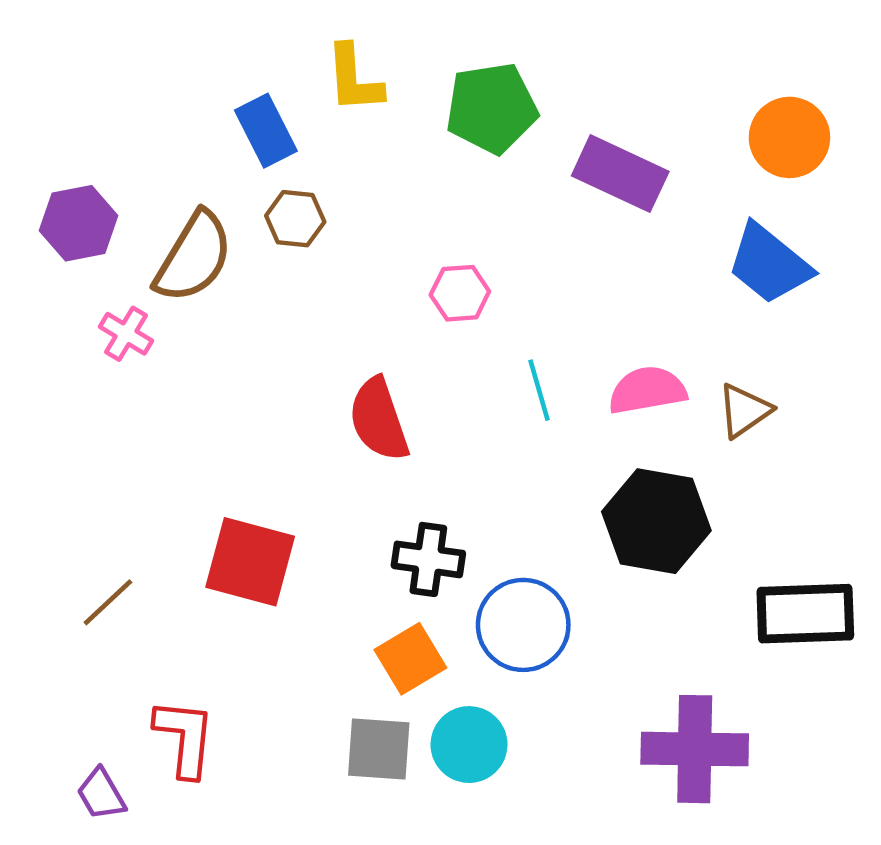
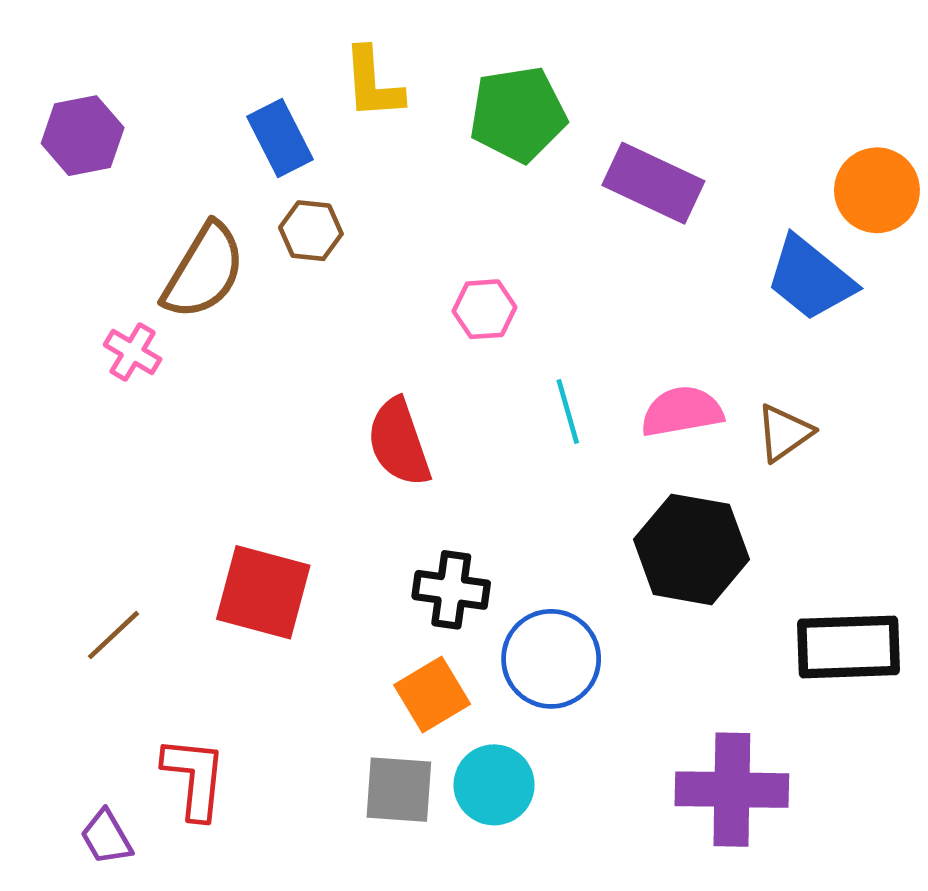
orange circle: (789, 137) -> (877, 190), moved
purple hexagon: (79, 223) -> (83, 136), moved

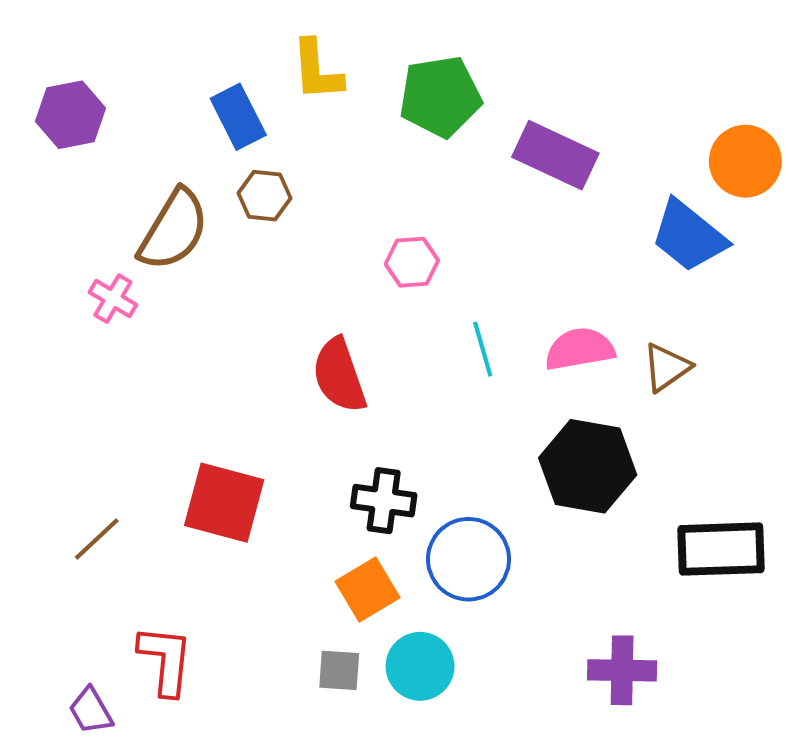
gray square: (399, 790) -> (339, 670), size x0.7
purple cross: (732, 790) -> (622, 670), size x0.7

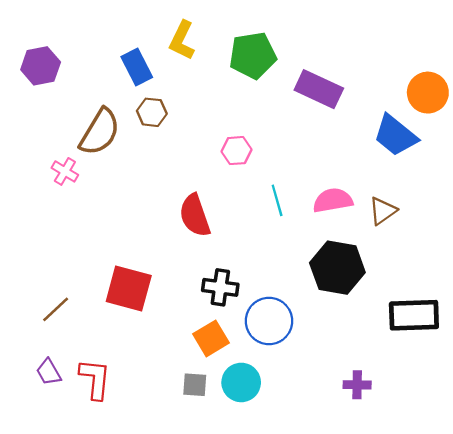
yellow L-shape: (317, 70) -> (182, 40), turned 30
purple cross: (622, 670) -> (357, 385), size x0.7
purple trapezoid: (91, 711) -> (49, 372), moved

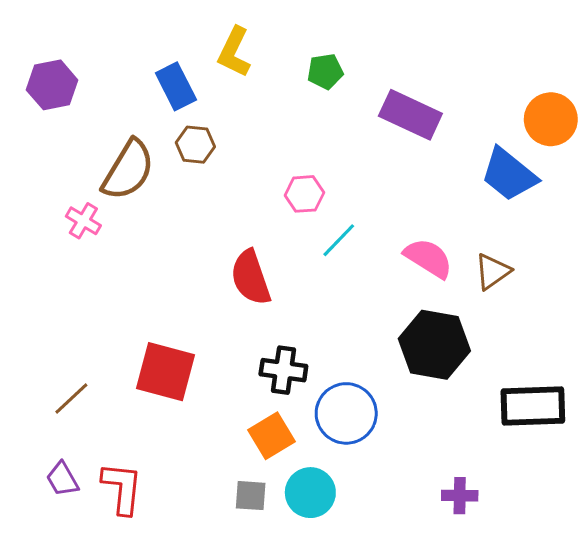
green pentagon: (253, 55) -> (325, 71), size x0.6
cyan line: (277, 200) -> (339, 240), moved, turned 60
pink semicircle: (333, 200) -> (428, 258), turned 42

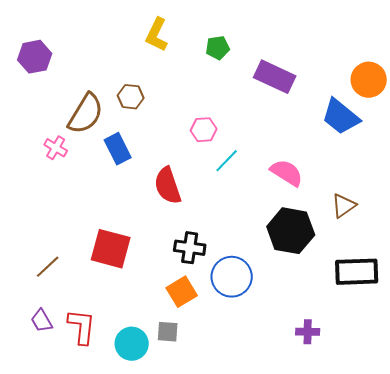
blue rectangle: (176, 86) -> (118, 149), moved
brown triangle: (493, 272) -> (344, 206), moved
cyan circle: (310, 493) -> (132, 344), moved

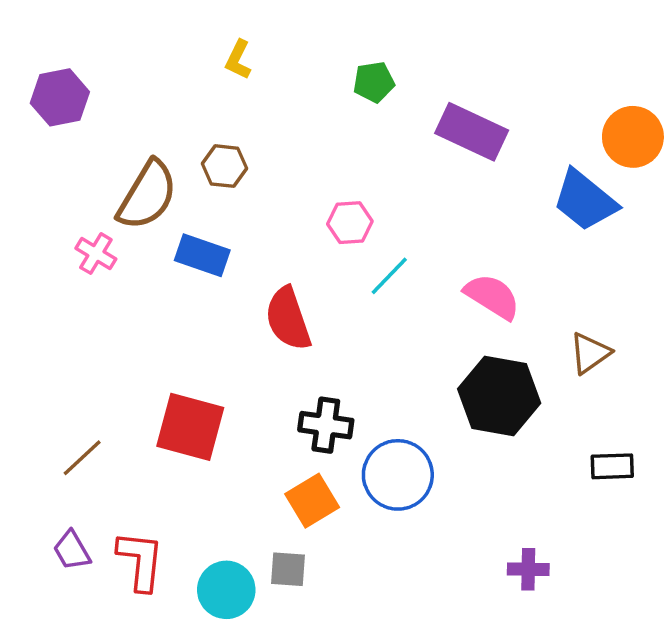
yellow L-shape: (157, 35) -> (238, 60), moved, size x0.7
blue rectangle: (118, 149) -> (202, 255), turned -44
black rectangle: (357, 272) -> (612, 466), size x0.6

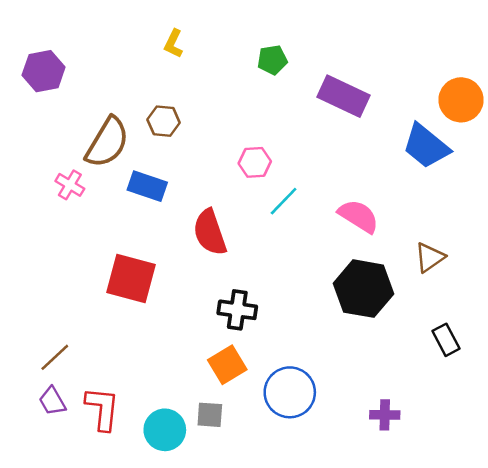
red square: (190, 427) -> (131, 279), moved
brown line: (82, 458) -> (55, 357), moved
black rectangle: (612, 466) -> (446, 340), turned 64
blue circle: (398, 475) -> (290, 392), moved

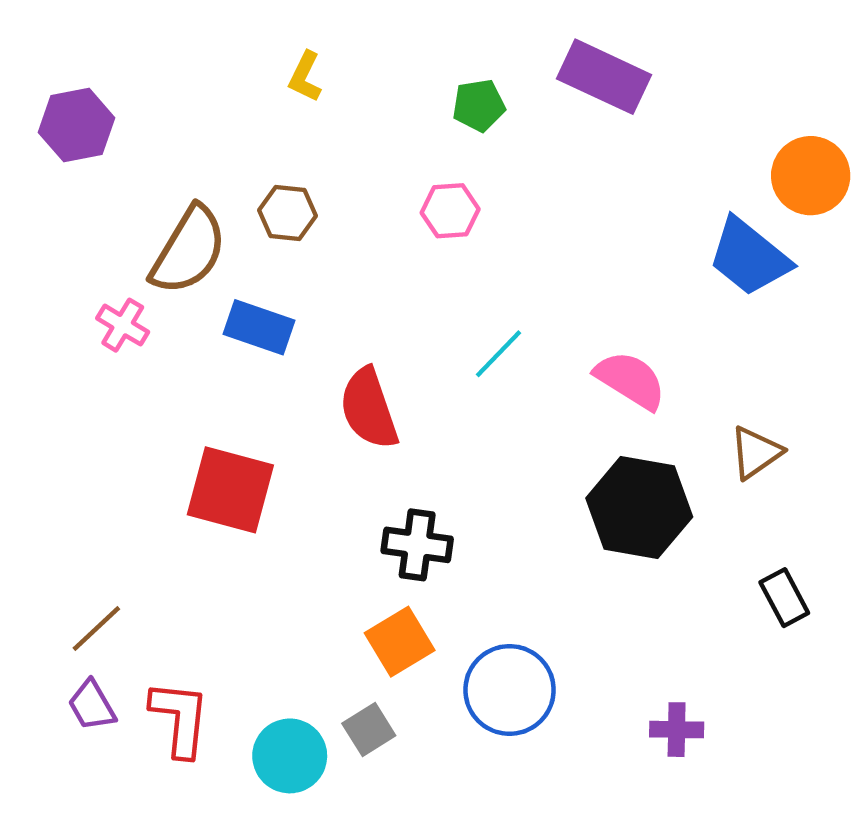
purple rectangle: (344, 96) -> (604, 77), moved
pink hexagon: (255, 162) -> (450, 211), moved
gray square: (210, 415) -> (369, 730), turned -36

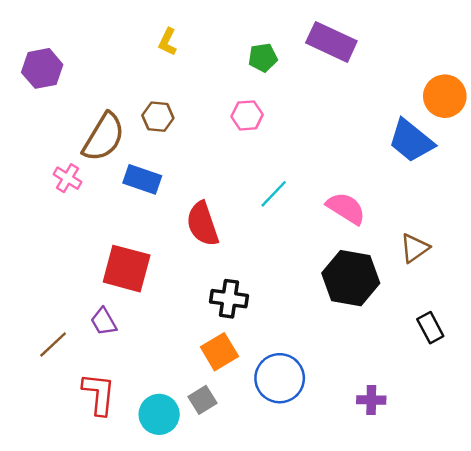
purple trapezoid: (92, 705) -> (104, 322), moved

